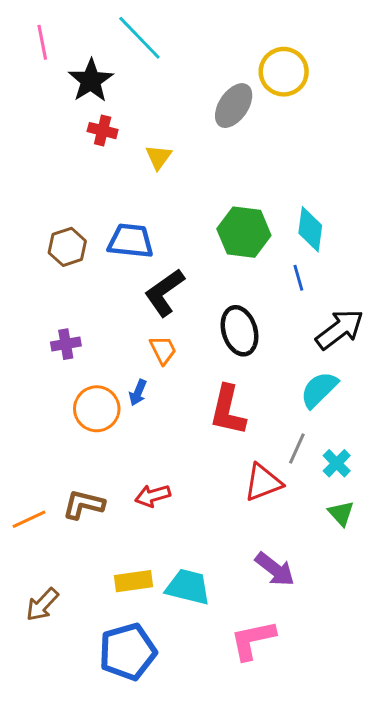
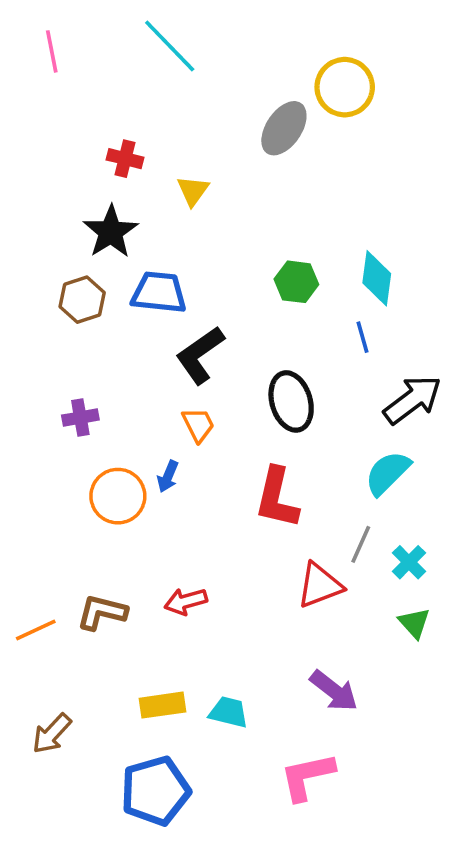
black star: (91, 81) -> (111, 232), moved
green hexagon: (244, 232) -> (296, 282), size x0.7
cyan trapezoid: (188, 587) -> (229, 712), size x0.7

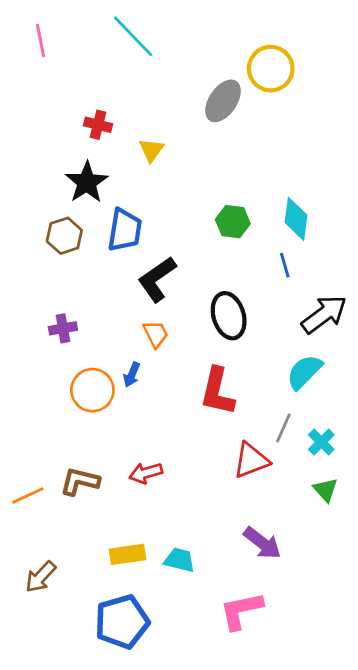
blue trapezoid: (159, 293) -> (125, 230), turned 93

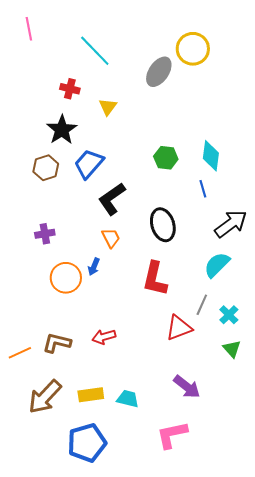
cyan line: (133, 36) -> (95, 51), moved
blue trapezoid: (125, 230) -> (89, 164), turned -148
brown arrow: (40, 577) -> (45, 397), moved, size x1.5

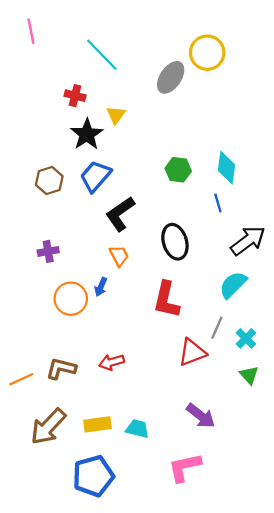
black star: (62, 130) -> (87, 134), moved

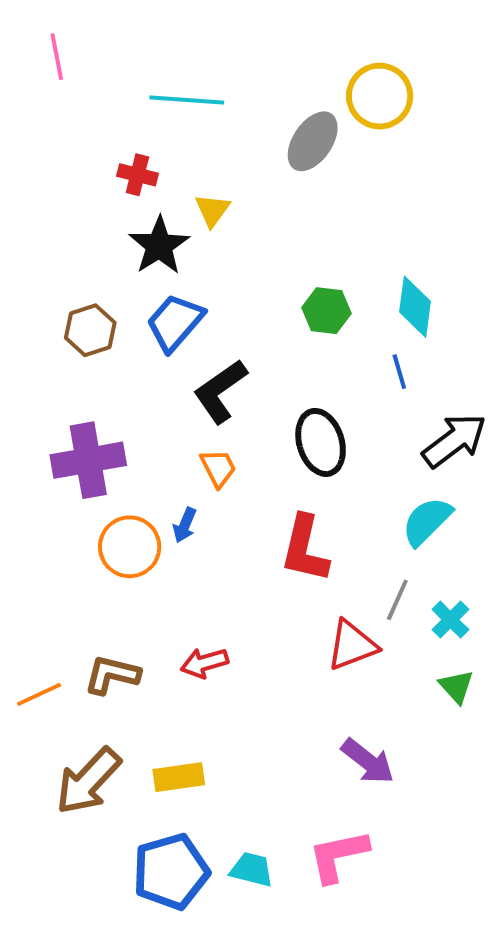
cyan line: (102, 55) -> (187, 100), turned -42
purple cross: (48, 251) -> (88, 460), size x1.8
cyan trapezoid: (137, 429) -> (252, 870), moved

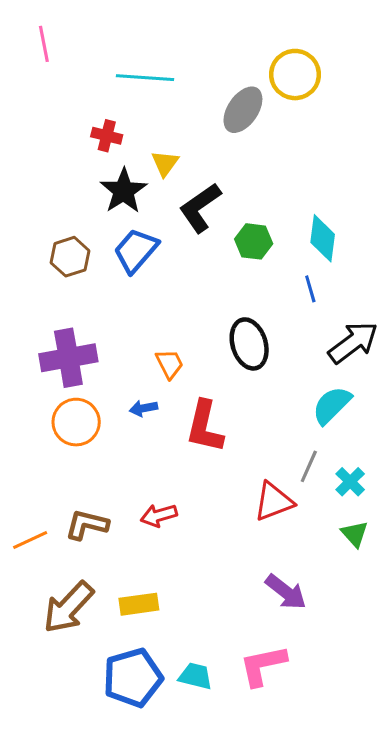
black L-shape: (220, 391) -> (200, 208), moved
blue arrow: (185, 525) -> (143, 408), turned 56
orange circle: (130, 547) -> (76, 422), moved
red L-shape: (305, 549) -> (205, 427), moved

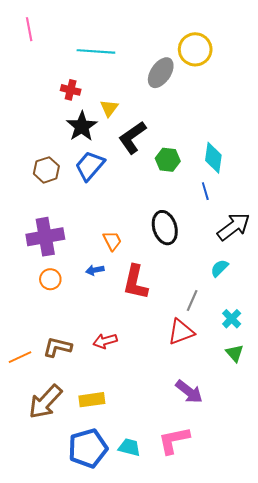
cyan semicircle: (332, 405) -> (219, 268), size x0.7
orange circle: (76, 422) -> (50, 279), size x0.7
gray line: (309, 466) -> (192, 300), moved

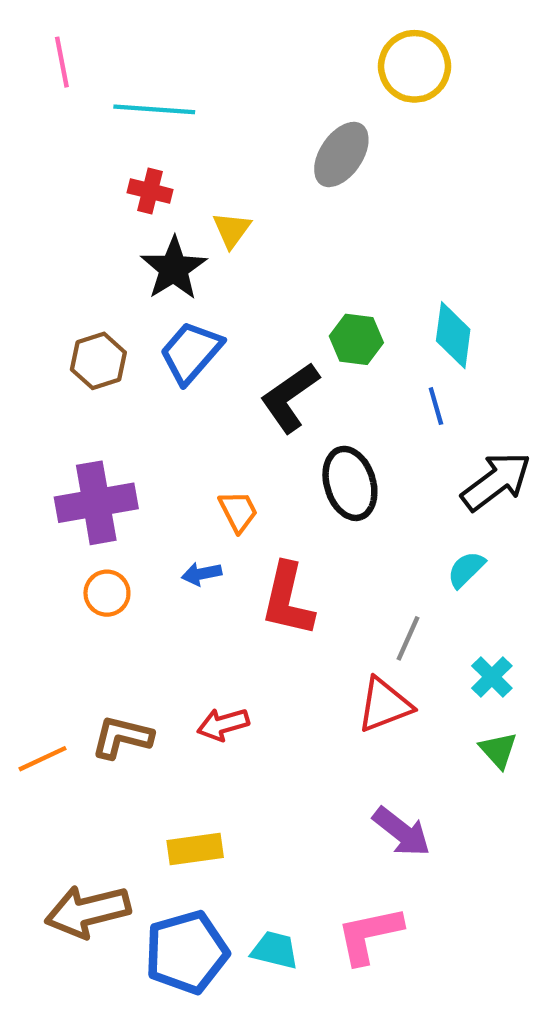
yellow circle: (195, 49) -> (414, 66), moved
cyan line: (96, 51) -> (154, 109), moved
black L-shape: (132, 137) -> (290, 397), moved
brown arrow: (45, 402) -> (88, 911), moved, turned 33

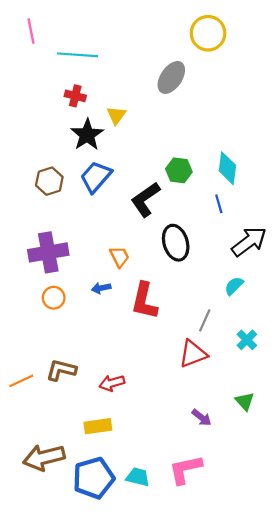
red arrow: (223, 724) -> (112, 383), moved
green triangle: (498, 750) -> (245, 401), moved
purple arrow: (402, 832) -> (202, 418), size x0.7

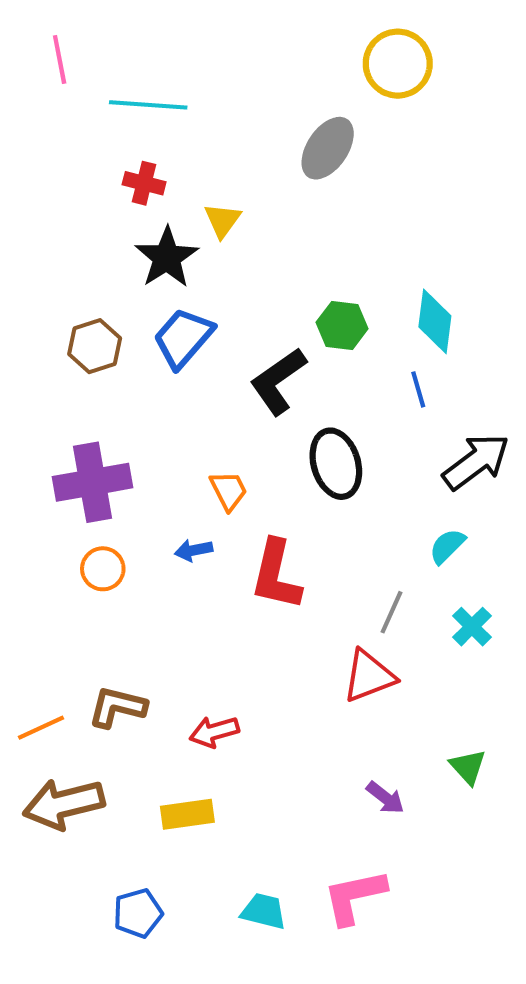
cyan cross: (247, 340) -> (472, 627), moved
brown arrow: (44, 458) -> (64, 804), moved
blue pentagon: (94, 478) -> (138, 913), moved, size x0.6

